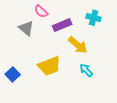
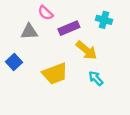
gray triangle: (26, 28) -> (29, 32), turned -42
blue square: (13, 74) -> (14, 62), moved

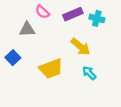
purple rectangle: (69, 28) -> (73, 14), moved

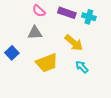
purple rectangle: (73, 14) -> (67, 13), turned 42
gray triangle: (27, 29) -> (35, 33), moved

